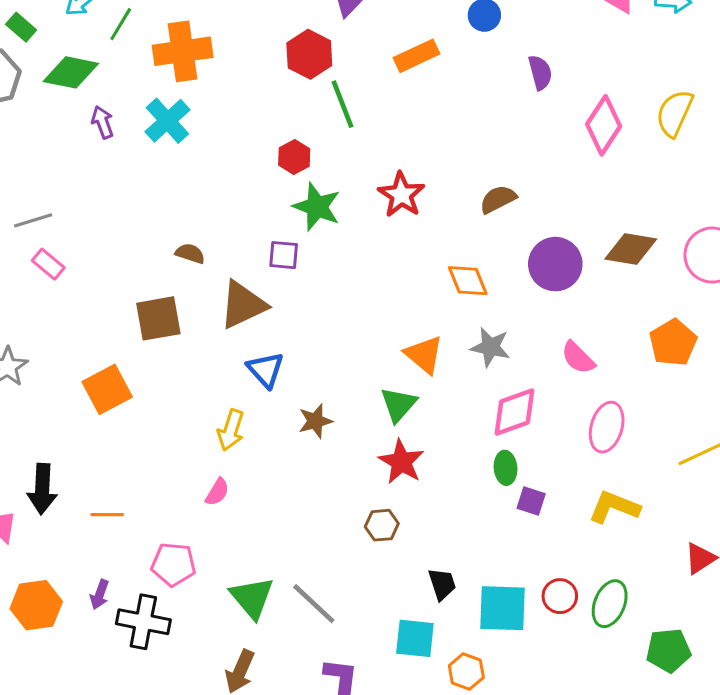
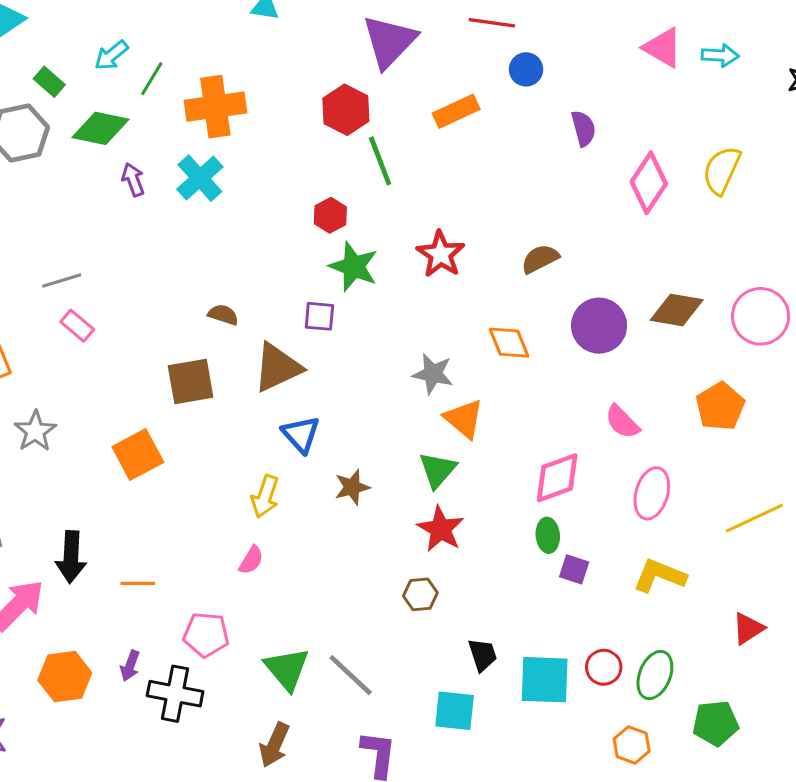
gray star: (490, 347) -> (433, 374), moved
orange hexagon: (466, 672) -> (632, 745), moved

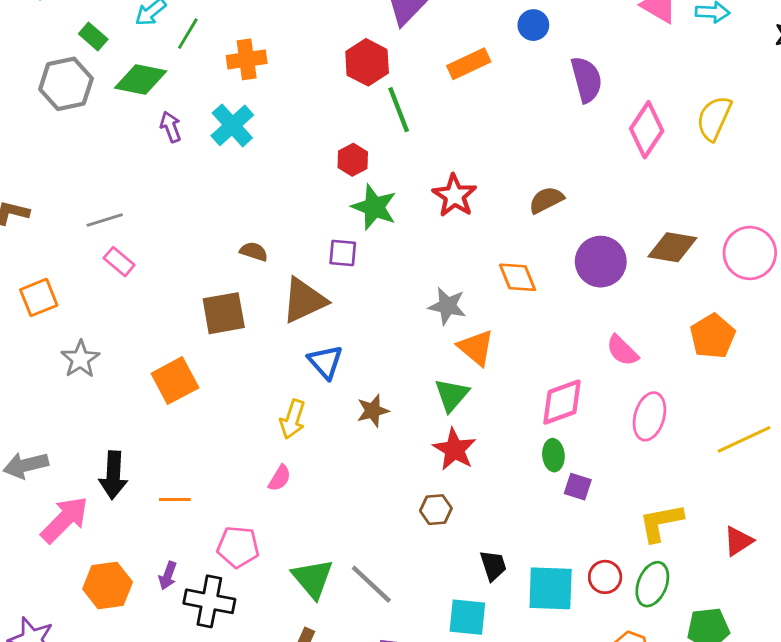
orange cross: (215, 107) -> (247, 59), size x0.7
purple semicircle: (583, 128) -> (586, 80), size x1.4
yellow L-shape: (660, 576) -> (661, 522), moved, turned -33

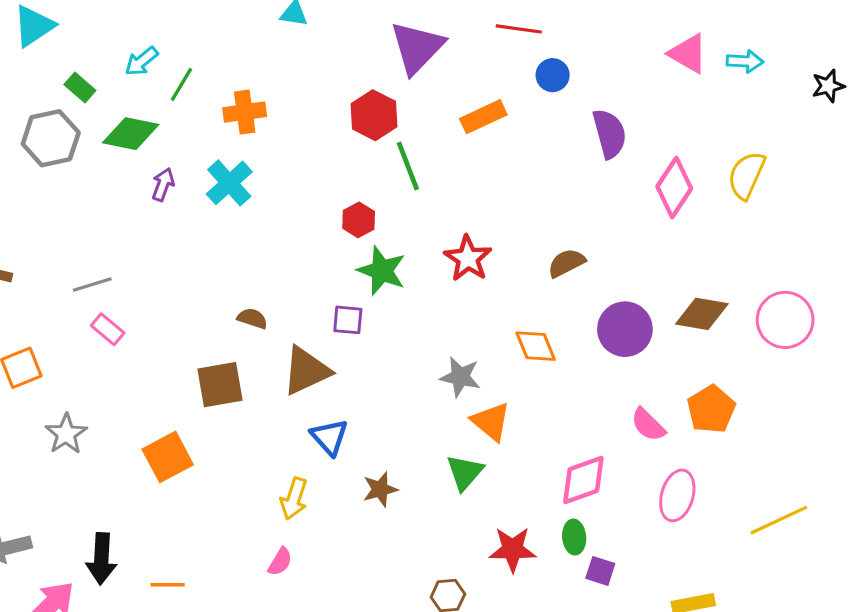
purple arrow: (171, 127) -> (163, 184), turned 40
orange pentagon: (713, 336) -> (711, 409), moved
red star: (454, 449) -> (513, 549), moved, turned -30

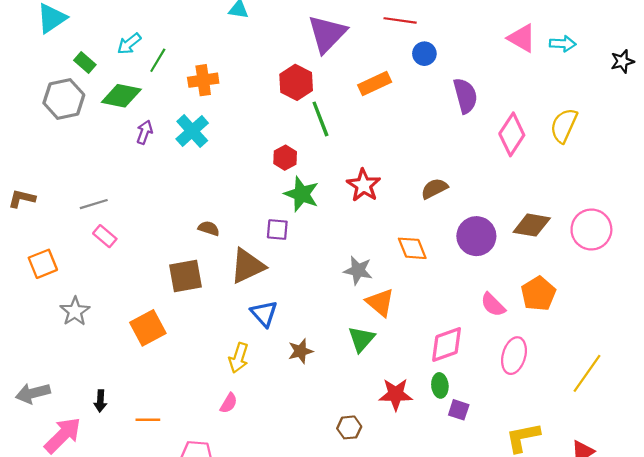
yellow line: (779, 520) -> (587, 373), turned -30
black arrow: (101, 559) -> (100, 401), size x0.6

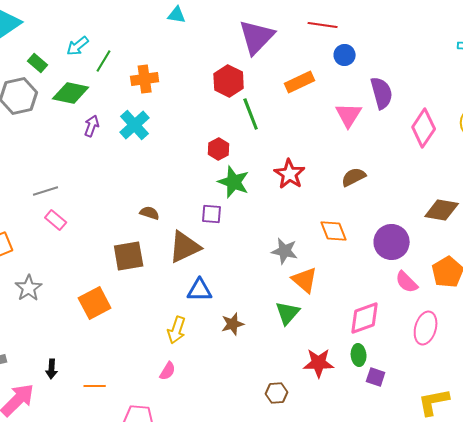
pink triangle: (522, 38) -> (349, 115), moved, turned 32
purple circle: (476, 236) -> (392, 242), moved
blue triangle: (264, 314) -> (200, 290), turned -48

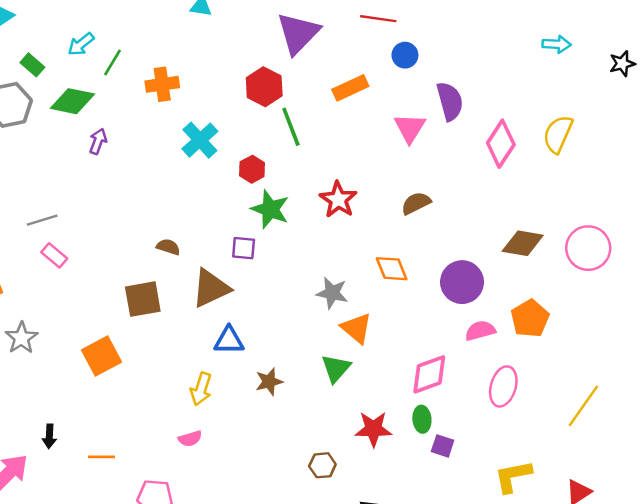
cyan cross: (135, 125) -> (200, 140), moved
pink semicircle: (407, 282) -> (480, 331), turned 120
pink semicircle: (168, 371) -> (190, 439), turned 42

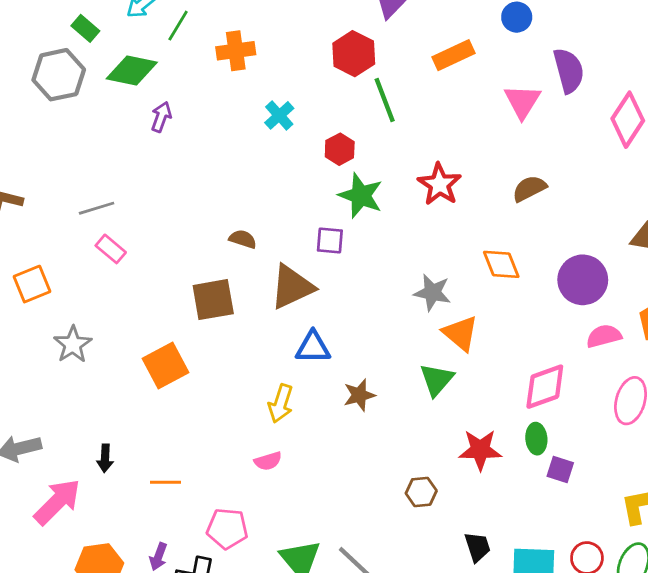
cyan cross: (200, 140) -> (279, 115), size x0.7

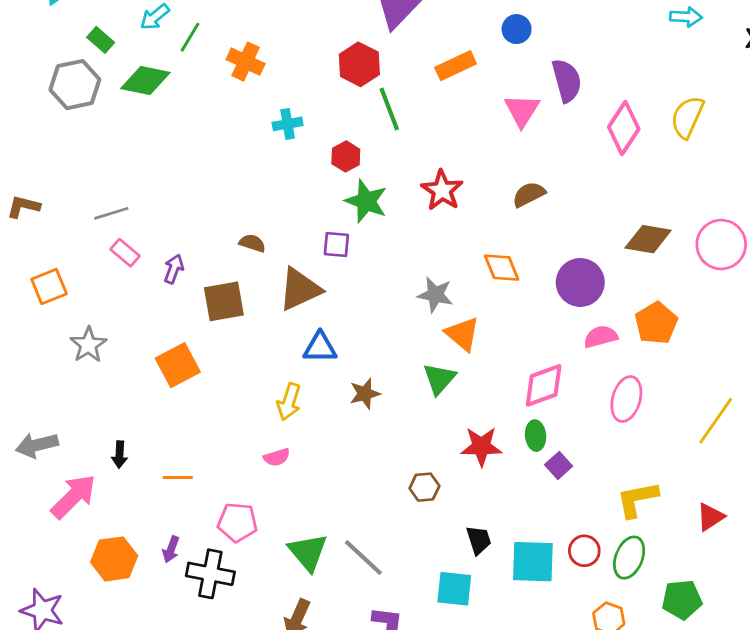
orange cross: (236, 51) -> (246, 62), turned 33
cyan cross: (279, 115) -> (288, 124), turned 32
purple arrow: (161, 117) -> (174, 269), moved
purple square: (560, 470) -> (559, 465), turned 30

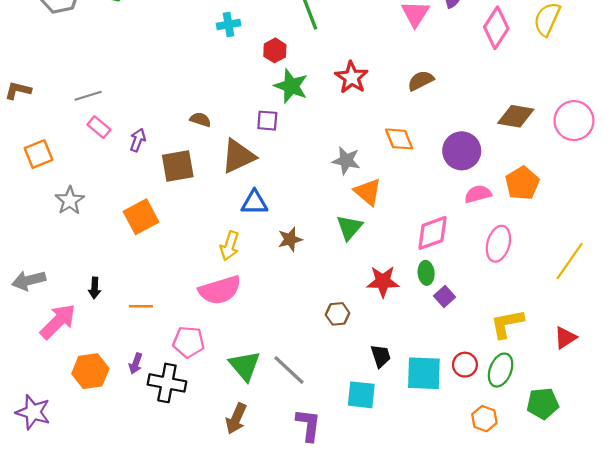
pink semicircle: (277, 457) -> (220, 290), size x2.0

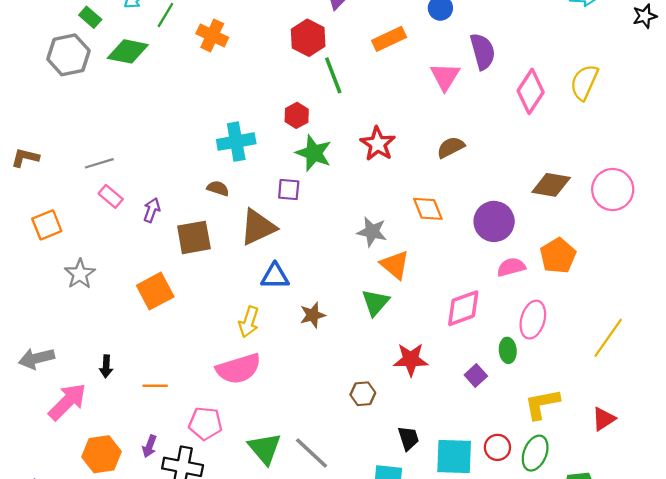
cyan cross: (228, 25) -> (236, 142), moved, size x1.5
green ellipse: (426, 273) -> (508, 350), moved

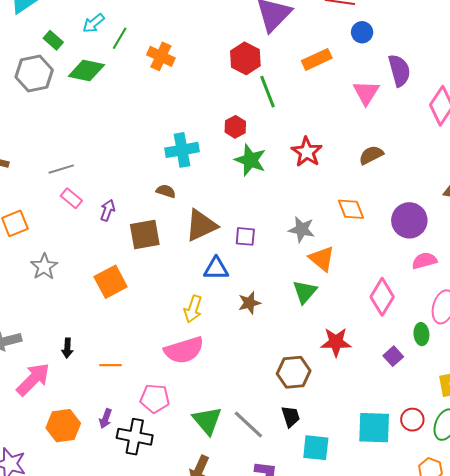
purple square: (289, 190) -> (245, 236), moved
pink diamond: (463, 308) -> (382, 297), turned -39
brown hexagon: (363, 394) -> (294, 372), size x1.5
black trapezoid: (408, 438) -> (291, 417), moved

